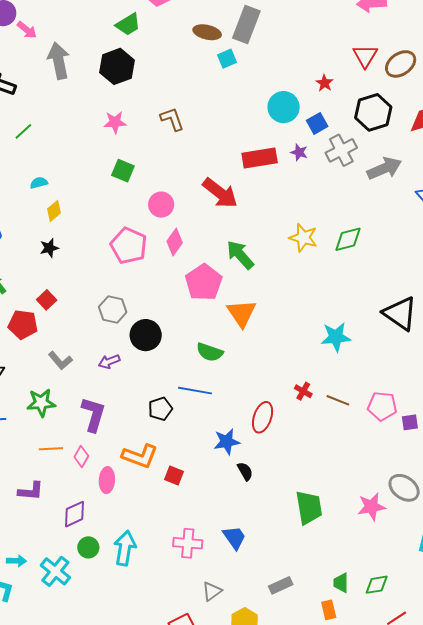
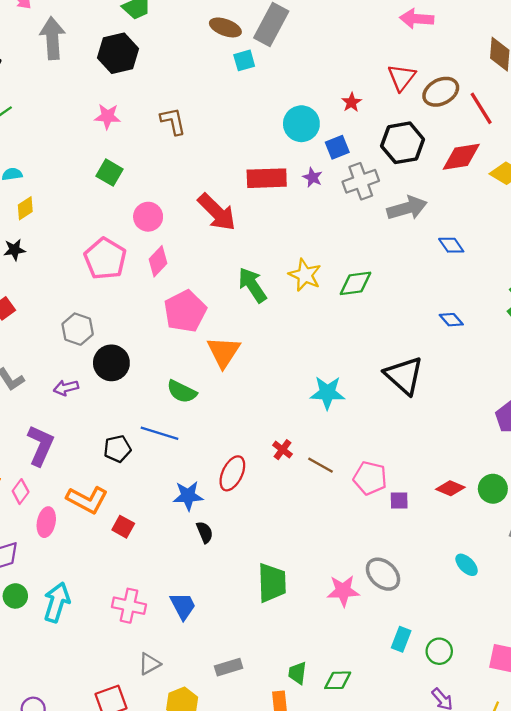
green arrow: (240, 255) -> (252, 285), moved

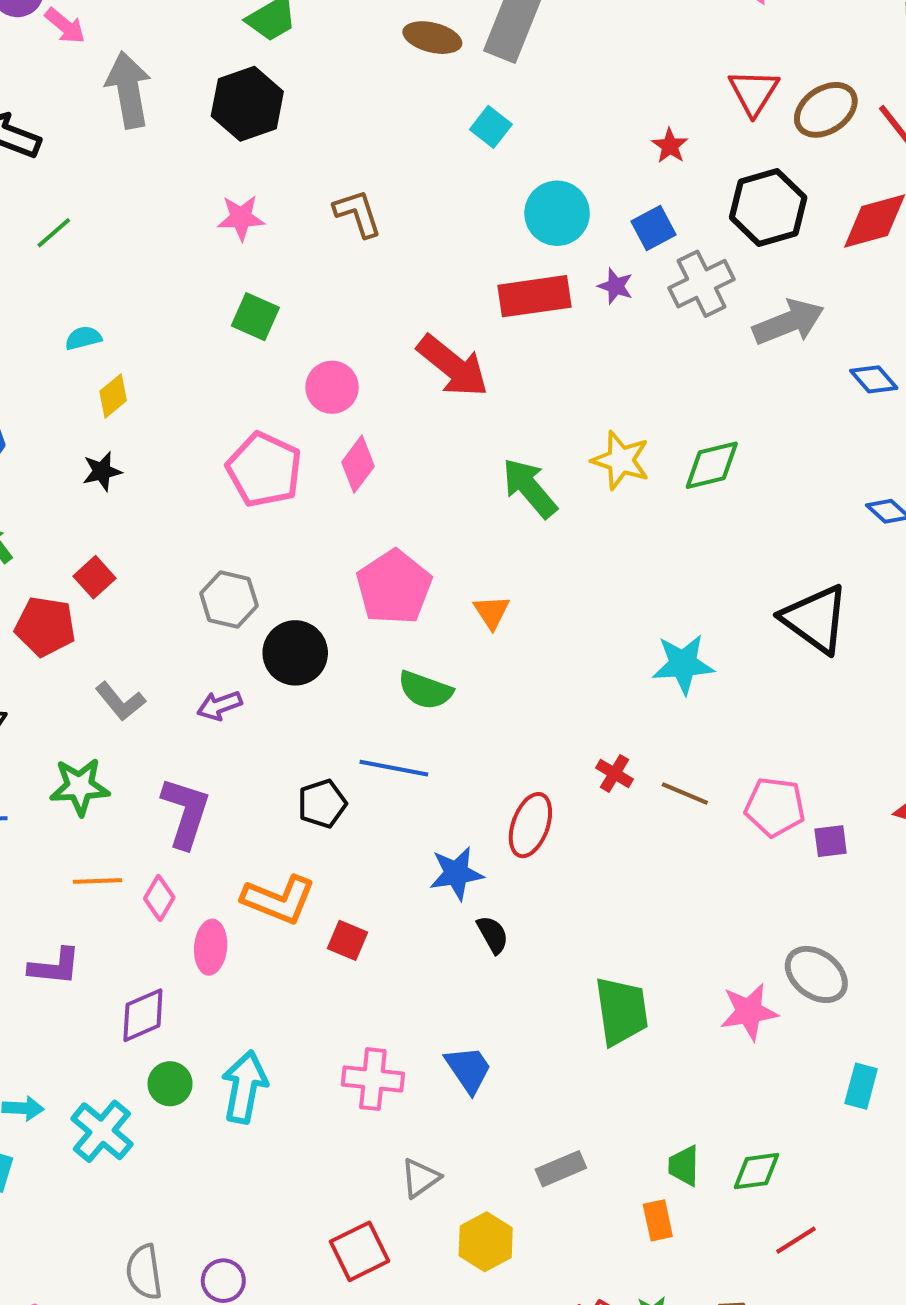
cyan square: (244, 60) -> (491, 127), moved, turned -30
cyan circle: (301, 124) -> (557, 213), moved
pink pentagon: (185, 311) -> (394, 587), moved
orange triangle: (224, 352) -> (492, 612), size x0.6

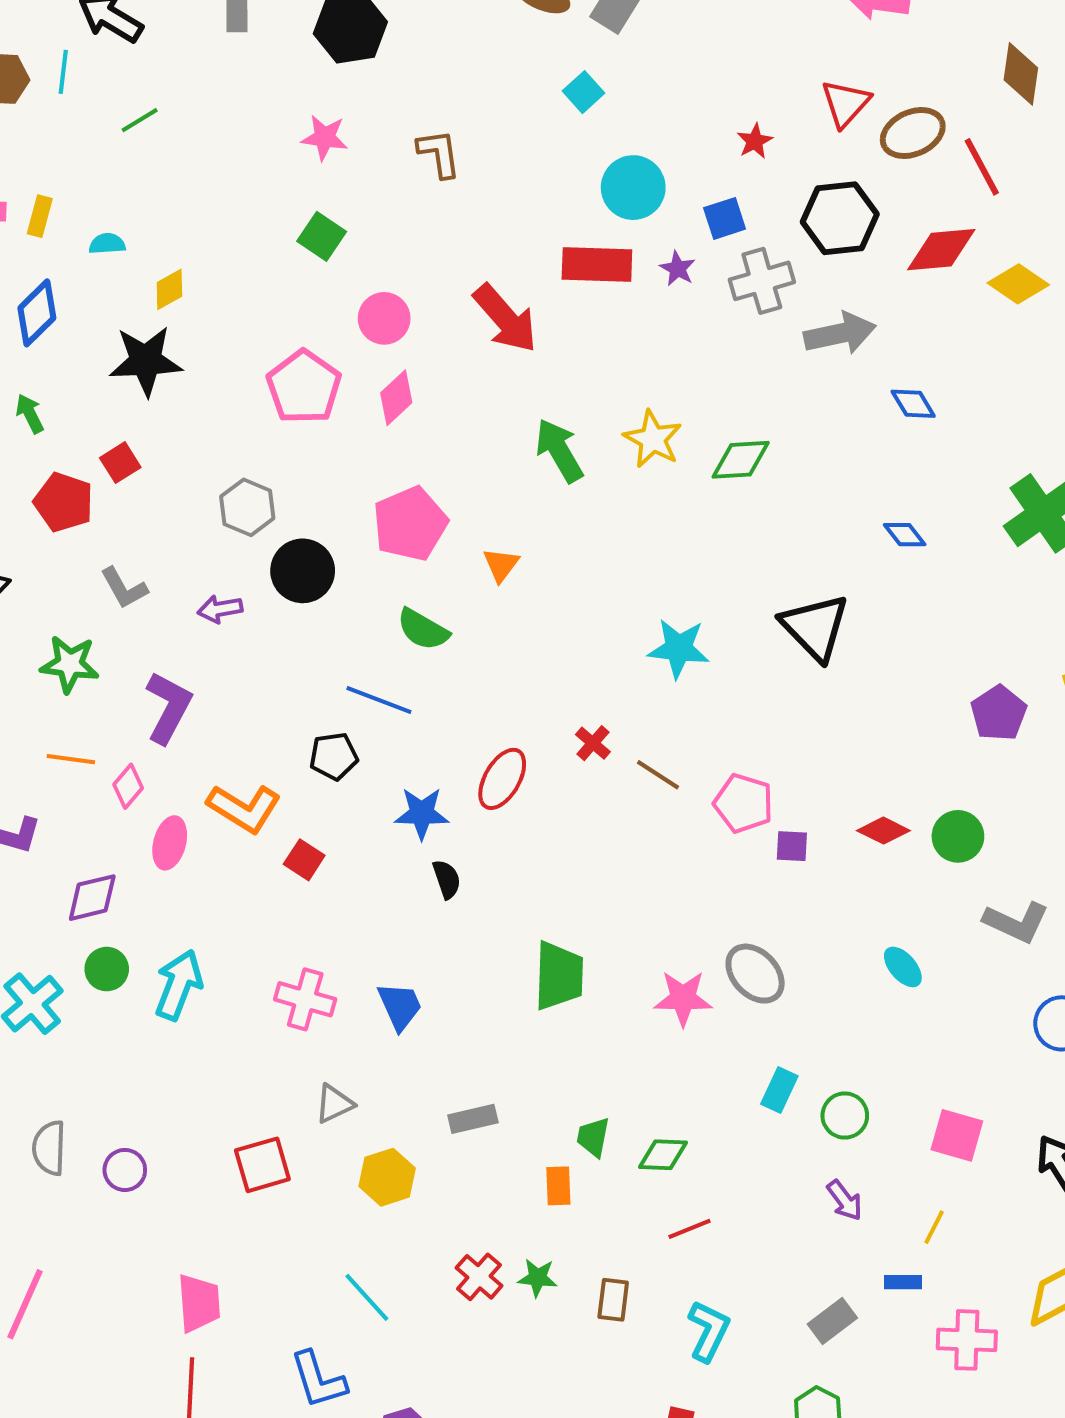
cyan semicircle: (83, 338) -> (107, 244), moved
black star: (102, 471) -> (146, 361), size x1.8
black pentagon: (322, 804) -> (334, 756), moved

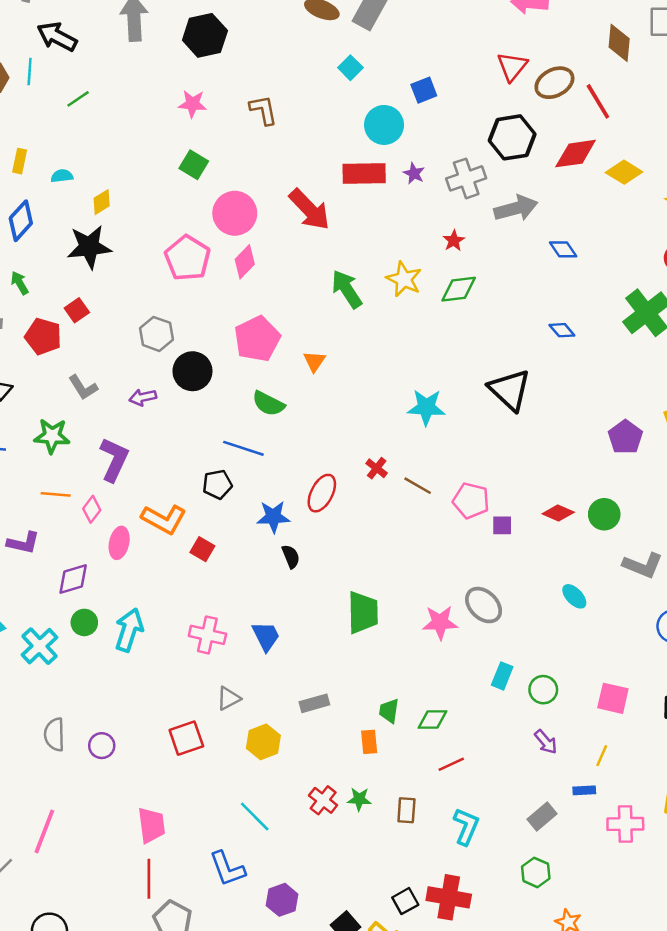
red star: (755, 141) -> (454, 241), moved
blue square: (725, 218) -> (424, 90), moved
pink circle: (384, 318) -> (235, 213), size x1.4

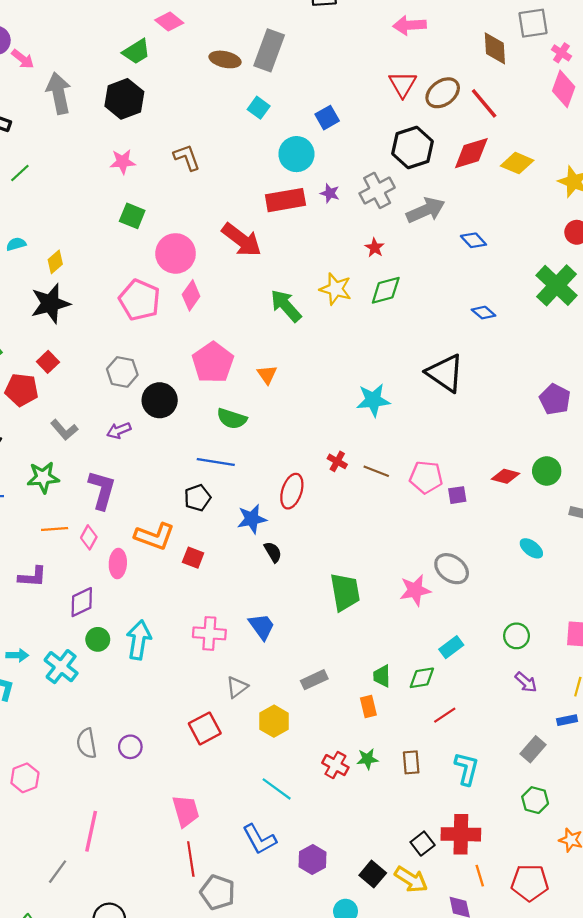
cyan rectangle: (502, 676) -> (451, 647), moved, turned 40

